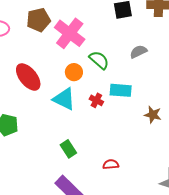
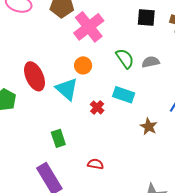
green semicircle: (99, 60) -> (125, 58), moved
red ellipse: (28, 77) -> (35, 76), moved
red cross: (96, 100) -> (97, 107), moved

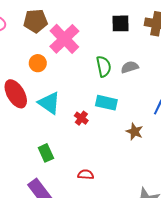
green semicircle: (125, 58) -> (104, 66), turned 30
orange circle: (83, 65) -> (38, 63), moved

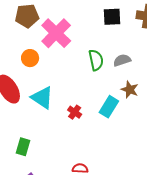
cyan rectangle: (106, 103) -> (109, 107), moved, turned -70
brown star: (135, 132) -> (130, 90), moved
green rectangle: (46, 153) -> (23, 147), moved, turned 42

